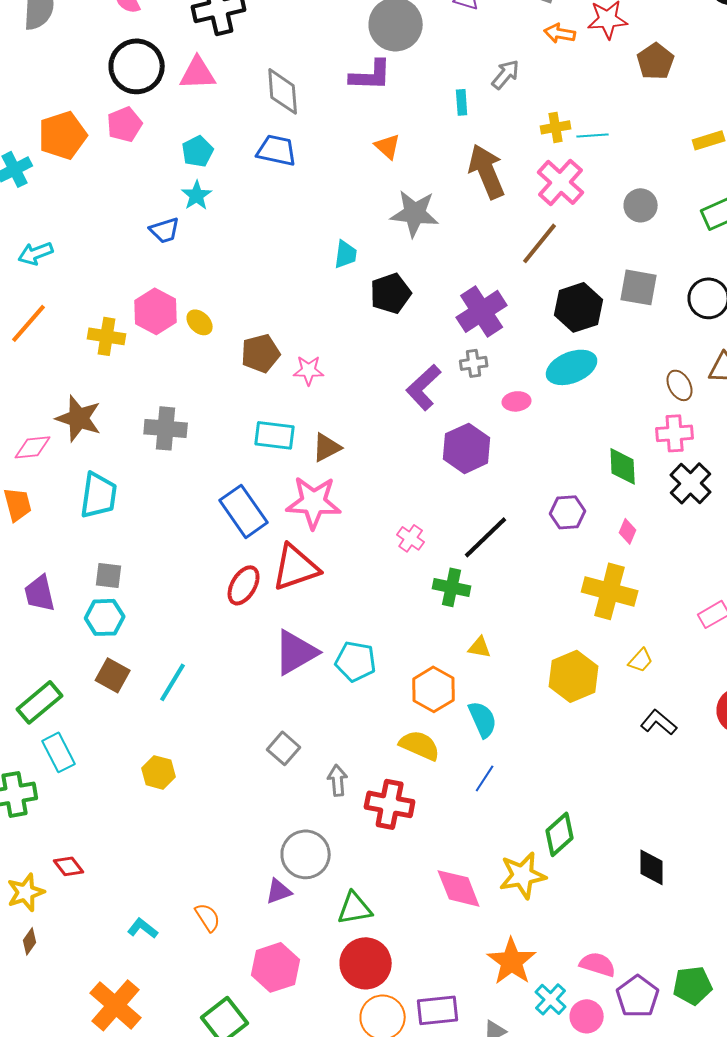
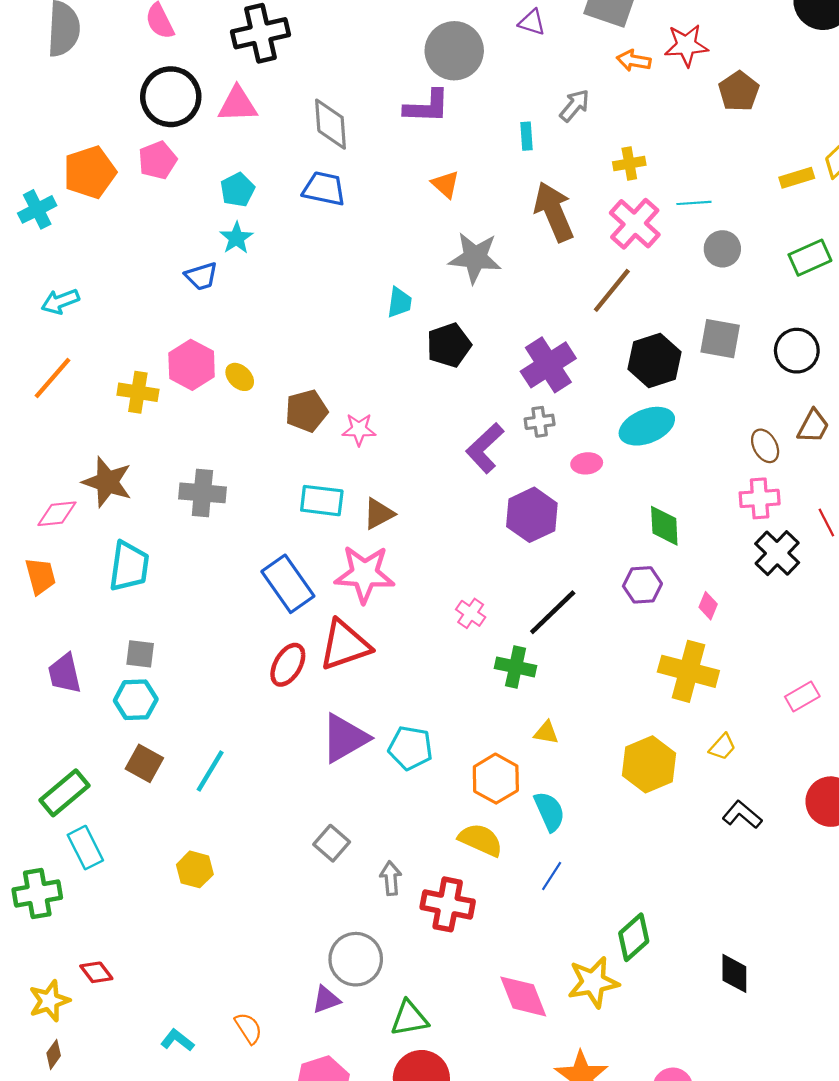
cyan line: (593, 135) -> (694, 203), moved
green diamond: (623, 466) -> (664, 526), moved

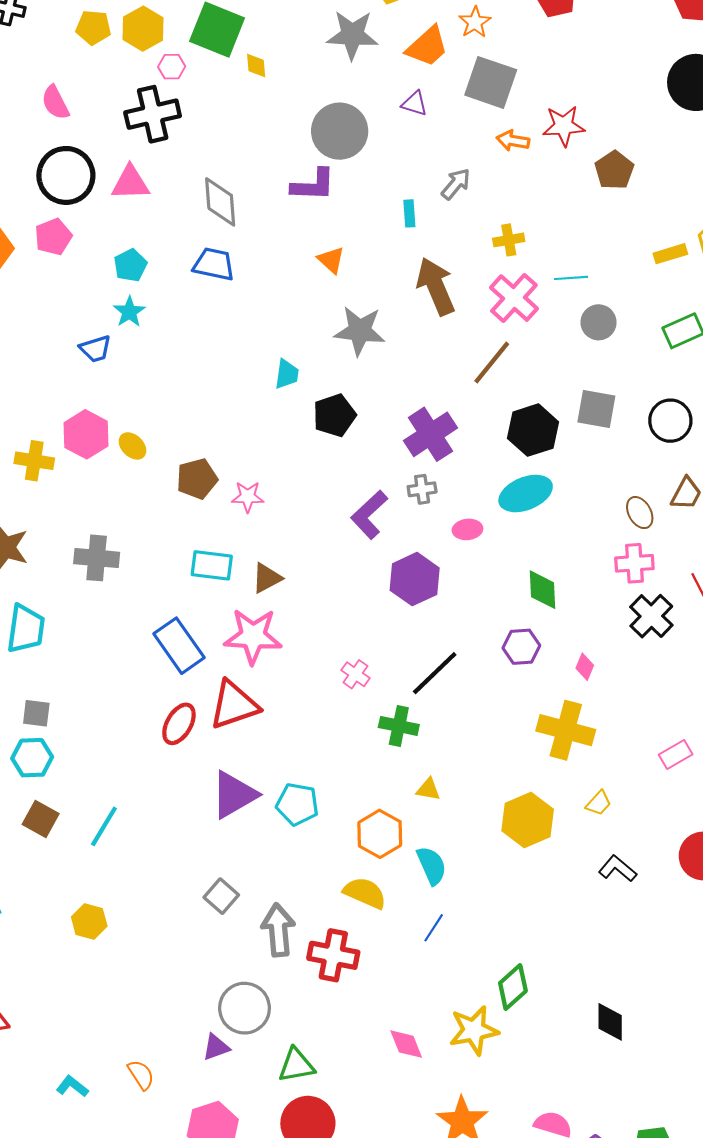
gray arrow: (391, 878) -> (278, 930), size x1.6
pink diamond: (523, 996) -> (406, 1044), size x0.7

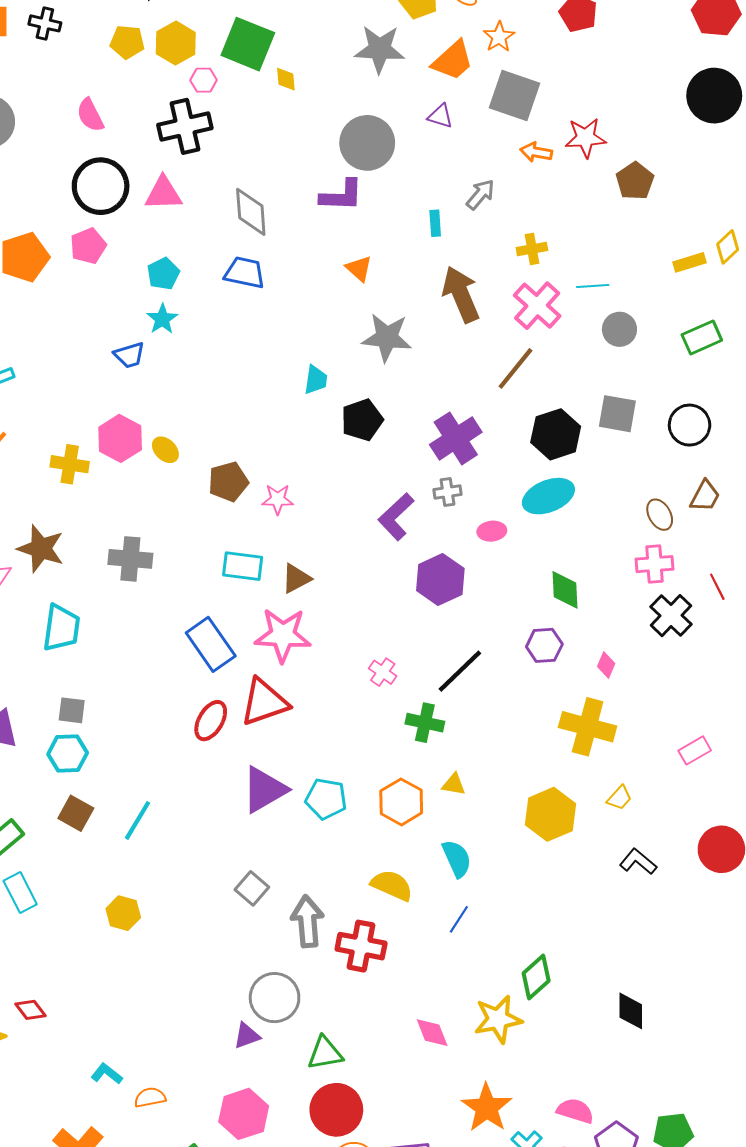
orange hexagon: (380, 834) -> (401, 802), moved
orange semicircle: (141, 1075) -> (150, 1097), moved, turned -68

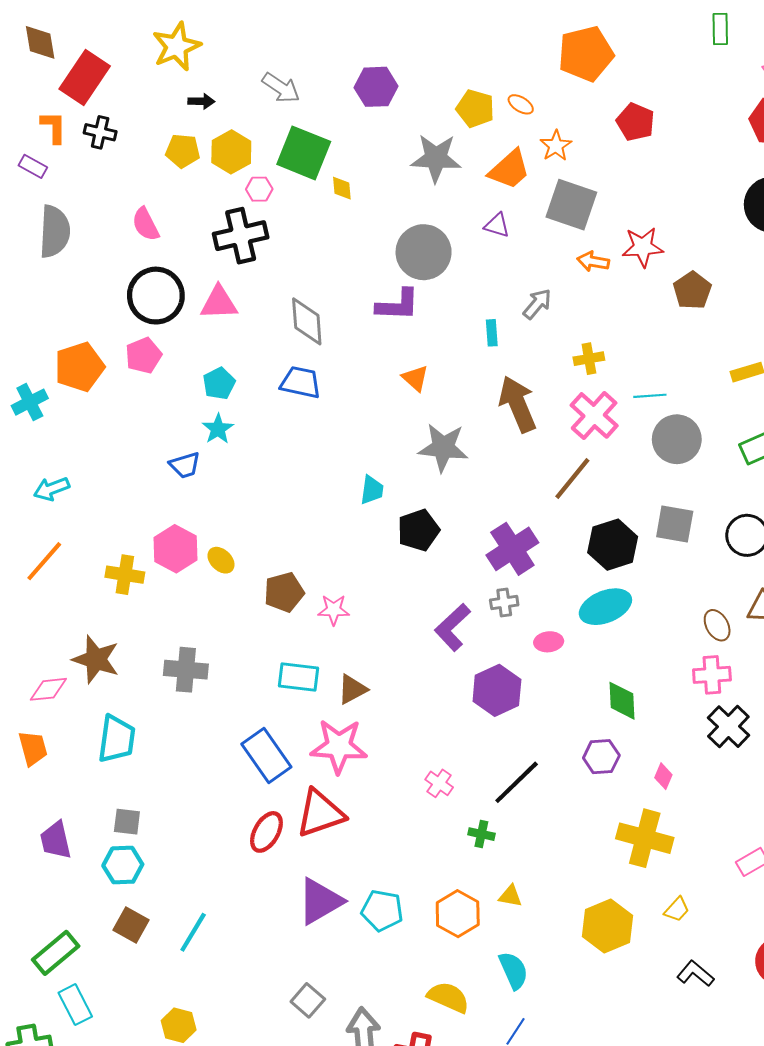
gray circle: (619, 329) -> (677, 439), size x1.4
green cross: (425, 723) -> (481, 834), size x0.7

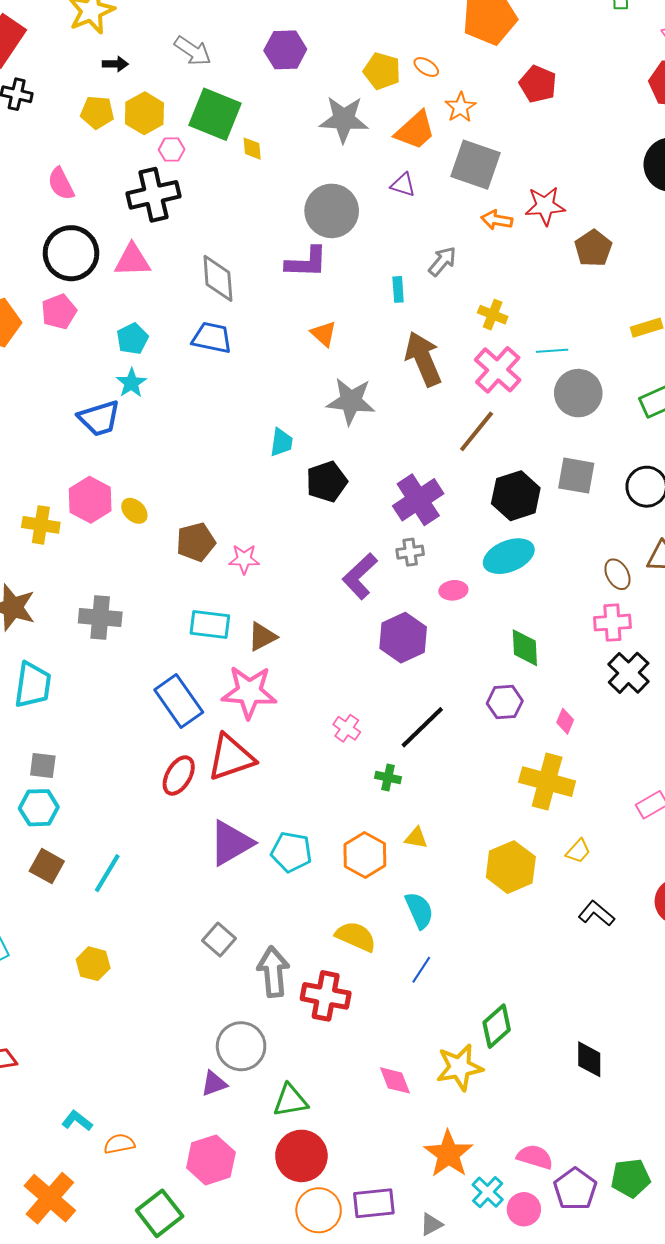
yellow cross: (589, 359) -> (493, 315), turned 32
blue trapezoid: (185, 465) -> (99, 418), size x1.4

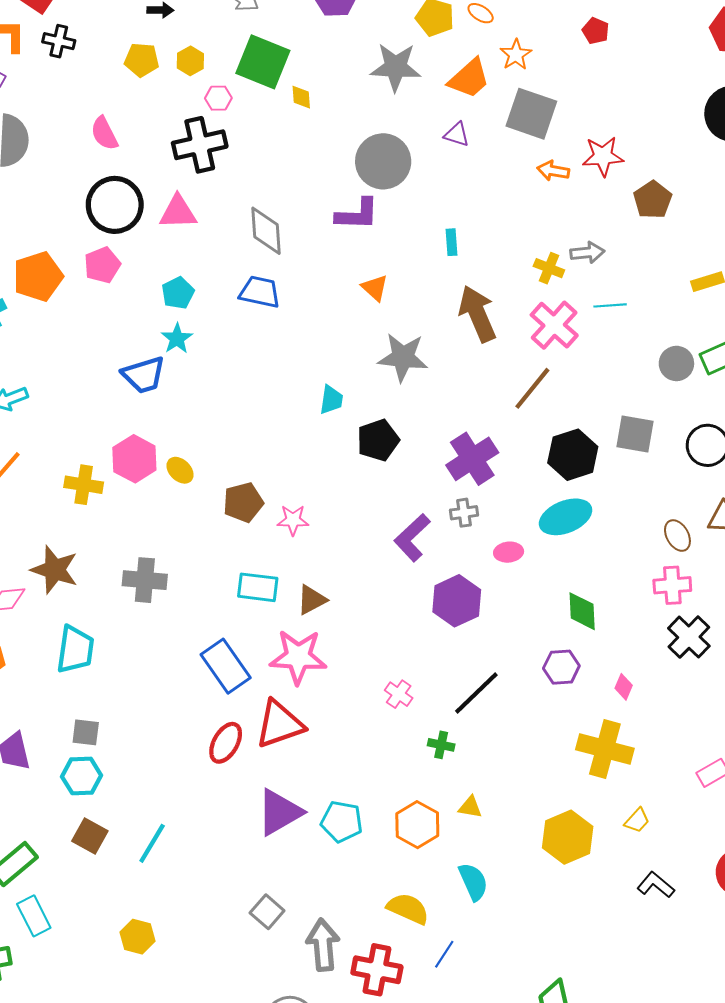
red pentagon: (538, 84) -> (596, 31), size x0.7
yellow hexagon: (144, 113) -> (190, 61), size x0.7
gray arrow: (442, 261) -> (587, 253), moved, turned 44
gray circle: (578, 393) -> (676, 363), moved, size x0.7
blue line: (421, 970) -> (444, 954), moved

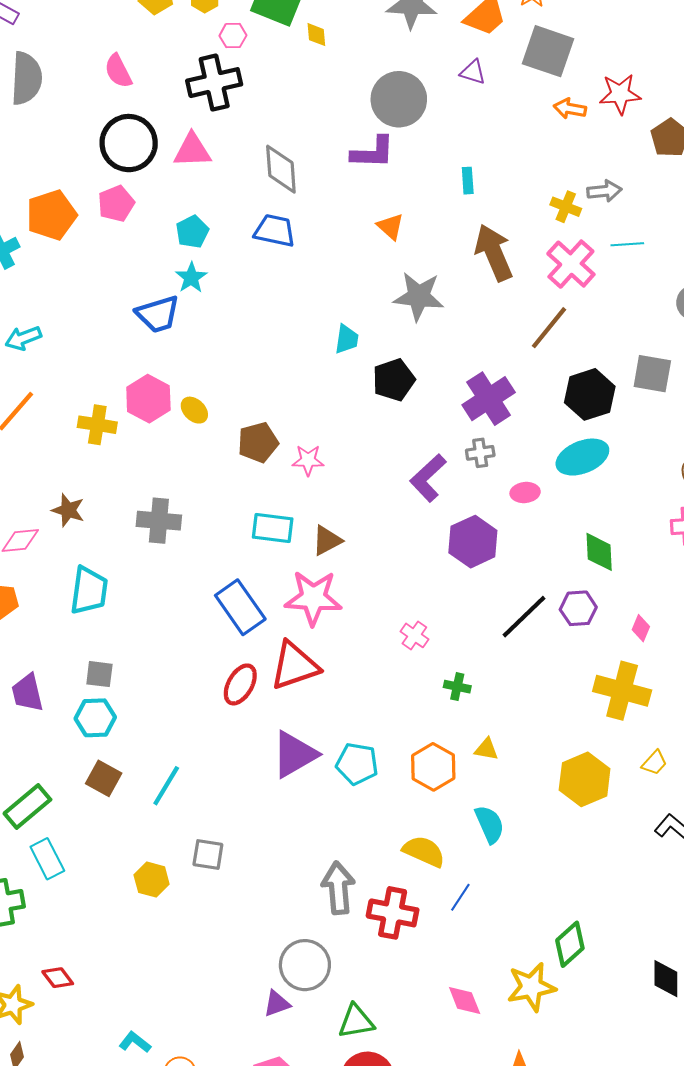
brown star: (55, 570) -> (68, 510), size x0.7
black line: (476, 693) -> (524, 617), moved
gray square: (267, 912) -> (208, 855), moved, turned -32

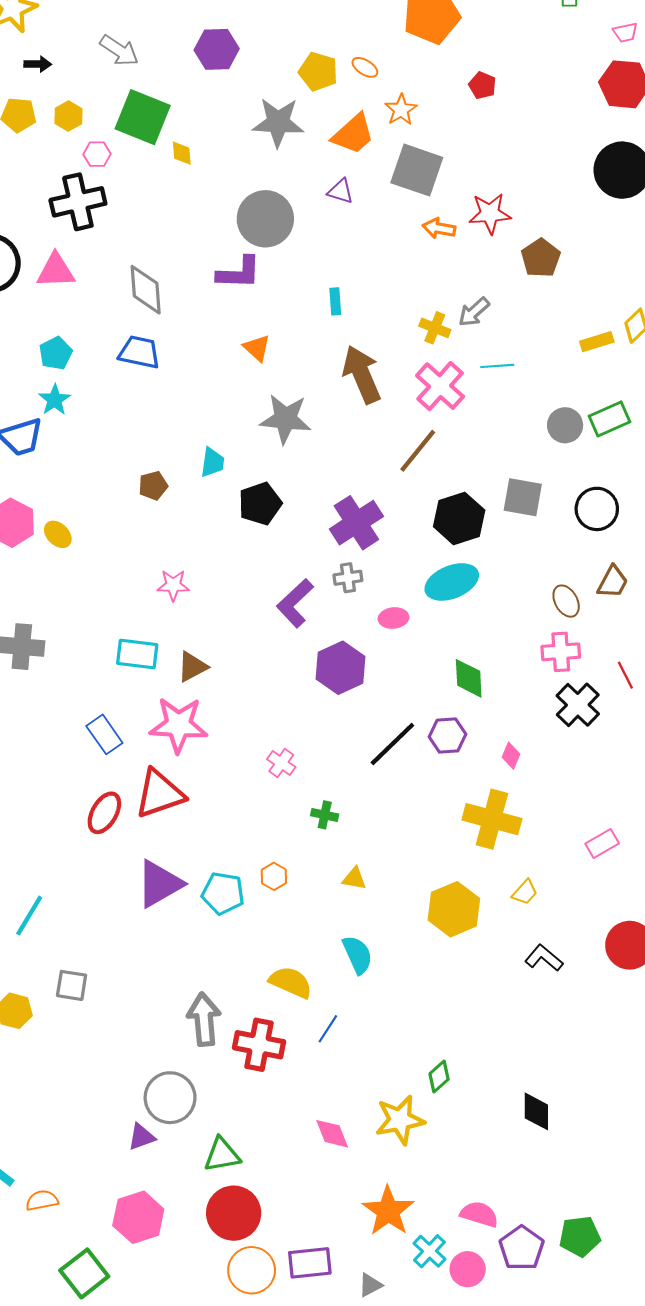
gray arrow: (604, 191) -> (474, 312), turned 144
brown pentagon: (258, 442) -> (153, 486), moved, size x0.7
blue rectangle: (240, 607) -> (104, 734), size x0.7
orange hexagon: (433, 767) -> (274, 876), moved, size x0.6
green diamond: (570, 944) -> (439, 1076), size x0.7

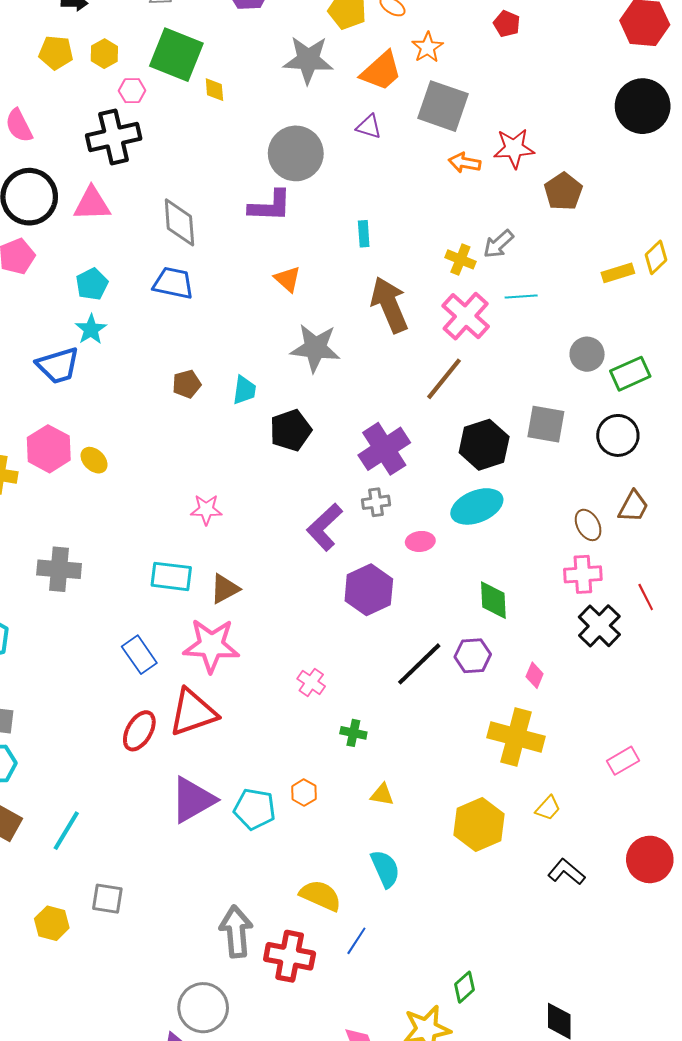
green rectangle: (610, 419) -> (630, 374), moved
brown pentagon: (153, 486) -> (187, 384), moved

